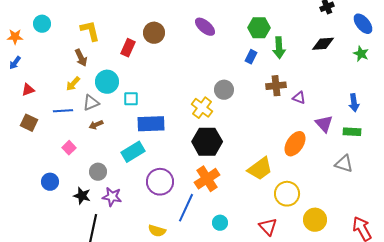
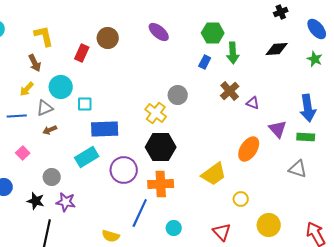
brown cross: (276, 86) -> (230, 91), turned -36
blue arrow: (354, 103) -> (308, 108), size x1.5
orange cross: (207, 179) -> (161, 184), turned 30
purple circle: (160, 182) -> (124, 170), moved
yellow circle: (287, 194) -> (241, 199), size x0.6

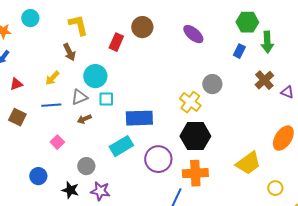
purple ellipse: (159, 32) -> (193, 34), moved
yellow arrow: (27, 89) -> (52, 78), moved
cyan square: (85, 104) -> (106, 99), moved

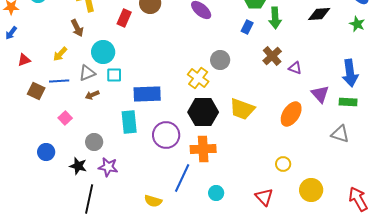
brown square: (17, 117) -> (36, 91), moved
cyan rectangle: (121, 146) -> (129, 122), turned -65
yellow trapezoid: (248, 163) -> (242, 109), moved, turned 56

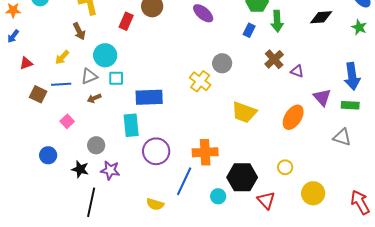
black hexagon: (203, 112) -> (242, 177), moved
purple circle: (166, 135) -> (156, 151), moved

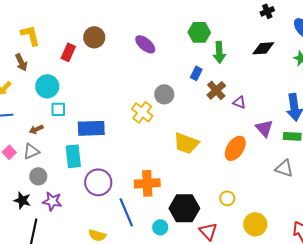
blue rectangle: (249, 30) -> (196, 73), moved
gray triangle: (89, 76) -> (31, 151), moved
blue line: (184, 181) -> (126, 212), turned -48

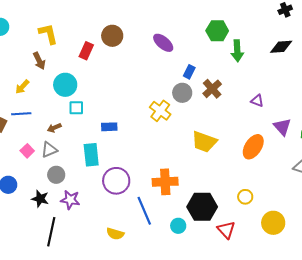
blue rectangle: (196, 73) -> (189, 72), moved
brown cross: (216, 90) -> (212, 89), moved
blue rectangle: (91, 128) -> (109, 127), size x0.6

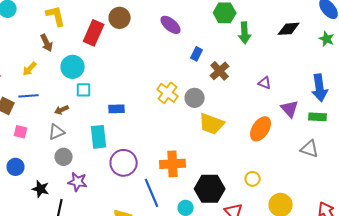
red rectangle: (86, 51) -> (94, 33), size x1.4
gray circle: (182, 93) -> (195, 98), moved
pink square: (27, 151) -> (21, 132), moved, turned -32
black star: (40, 199) -> (41, 189), moved

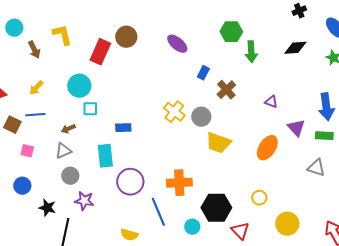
brown arrow: (47, 43) -> (34, 50), moved

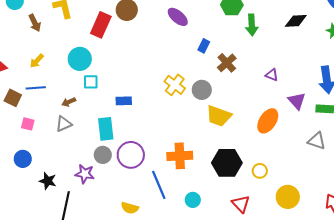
gray circle: (70, 176) -> (103, 155), moved
black hexagon: (216, 208) -> (227, 163), moved

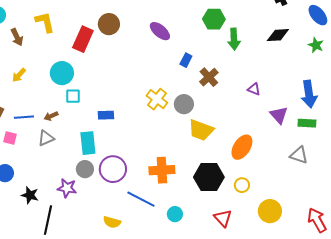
blue line: (36, 88) -> (24, 117), moved
orange ellipse: (268, 121) -> (242, 147), moved
blue line: (159, 185) -> (141, 199), turned -40

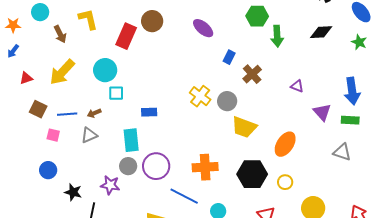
yellow arrow: (19, 75) -> (62, 72), size x1.8

